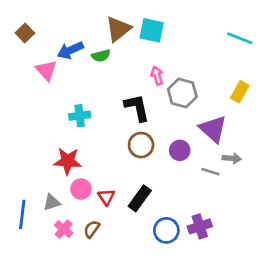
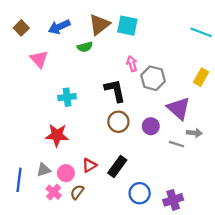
blue arrow: (70, 50) -> (59, 27), moved
pink circle: (81, 189) -> (66, 173), moved
red triangle: (106, 197) -> (89, 165), turned 32
purple cross: (200, 226) -> (173, 200), moved

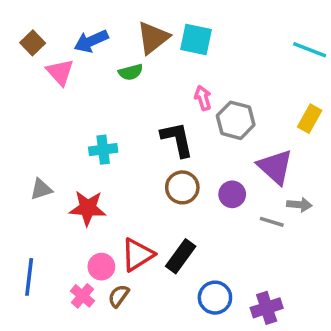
pink triangle: (39, 59) -> (60, 72), moved
red triangle: (89, 165) -> (138, 255), size x1.5
gray triangle: (44, 170) -> (41, 189), moved

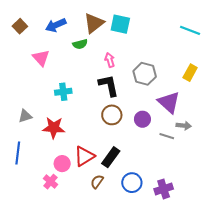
pink triangle: (60, 72) -> (41, 58), moved
pink arrow: (203, 98) -> (110, 60), moved
blue line: (29, 277) -> (18, 153), moved
brown semicircle: (119, 296) -> (97, 182), moved

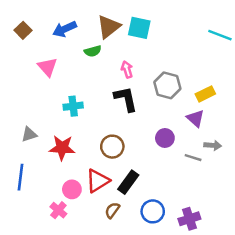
yellow rectangle: (190, 73) -> (205, 94), moved, turned 35
purple triangle: (169, 102) -> (196, 118), size x0.7
brown circle: (112, 115) -> (112, 147), moved

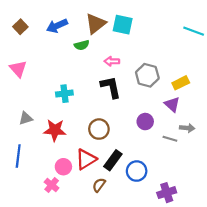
pink triangle: (47, 67) -> (18, 69), moved
pink arrow: (127, 69) -> (112, 61), turned -72
blue circle: (153, 211) -> (137, 171), moved

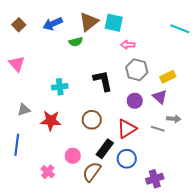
pink arrow: (112, 61) -> (128, 45), moved
purple circle: (145, 122) -> (135, 101), moved
red triangle: (86, 159) -> (127, 129), moved
pink circle: (63, 167) -> (73, 156), moved
brown semicircle: (99, 185) -> (92, 172), size x1.5

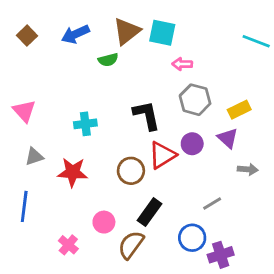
pink triangle: (17, 64) -> (24, 111), moved
red triangle: (127, 129) -> (162, 155), moved
gray line: (158, 129) -> (212, 204), moved, turned -48
blue circle: (127, 159) -> (192, 238), moved

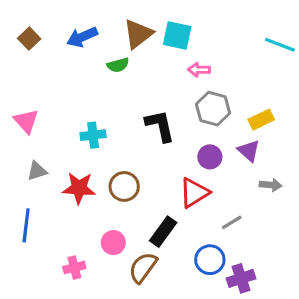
red triangle: (162, 155) -> (194, 193), moved
brown circle: (131, 171) -> (124, 186), moved
pink cross: (68, 245) -> (74, 267), turned 36

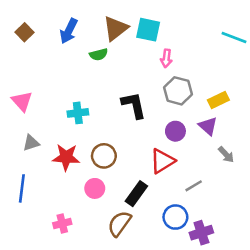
blue arrow: (82, 37) -> (69, 31), turned -40
pink arrow: (199, 70) -> (166, 58), turned -84
gray arrow: (271, 185) -> (226, 155), turned 42
pink circle: (113, 243) -> (95, 188), moved

